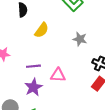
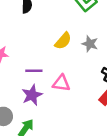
yellow semicircle: (42, 30) -> (63, 41), moved

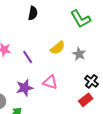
purple line: (34, 71) -> (28, 57), moved, turned 48

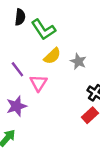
green L-shape: (81, 19) -> (43, 30), moved
pink triangle: (50, 82) -> (38, 83), moved, turned 49

